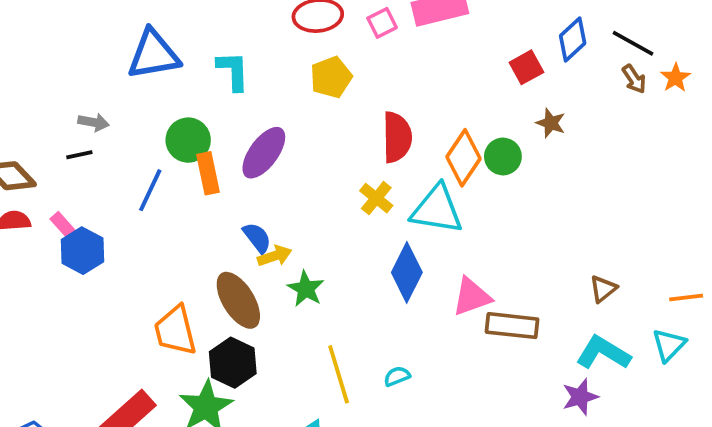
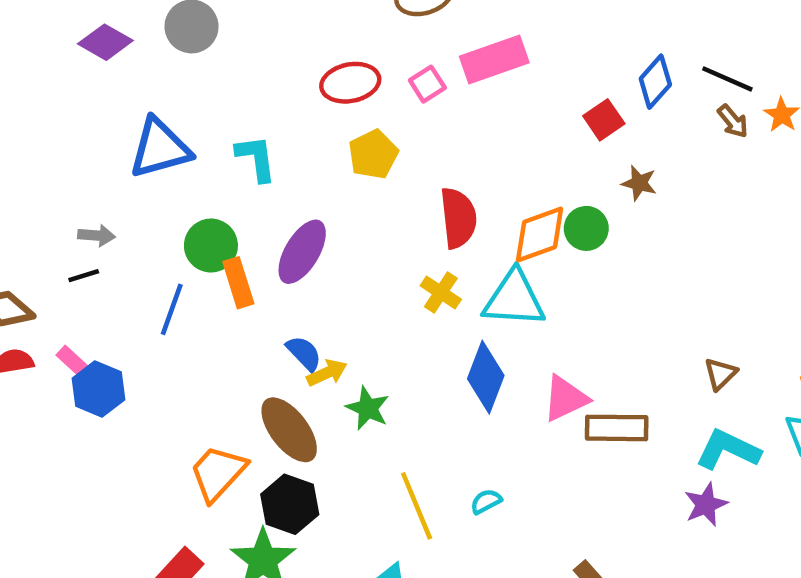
orange diamond: (463, 158) -> (540, 234), turned 42
orange trapezoid: (175, 331) -> (218, 473), turned 62

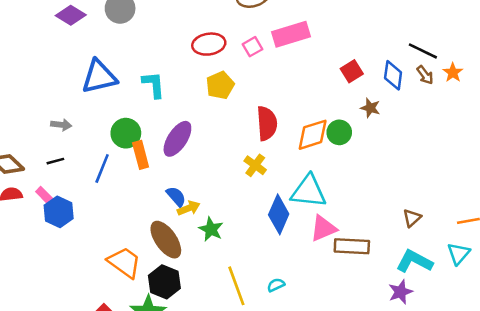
blue diamond: (655, 82) -> (393, 75), moved, turned -36
black line: (84, 276) -> (55, 161), moved
cyan triangle: (514, 299) -> (309, 191), moved
orange trapezoid: (218, 473) -> (124, 262), turned 81

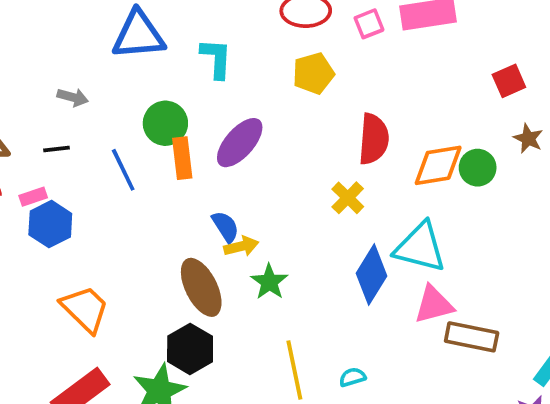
blue line: (102, 168) -> (123, 170), turned -56
pink rectangle: (44, 195) -> (33, 197), turned -72
orange trapezoid: (124, 262) -> (85, 309), moved

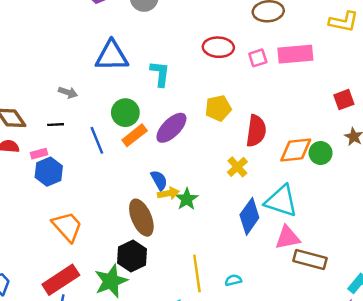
yellow pentagon: (313, 73) -> (218, 108), moved
orange rectangle: (182, 158) -> (135, 135), turned 55
green star: (269, 282) -> (187, 199), moved

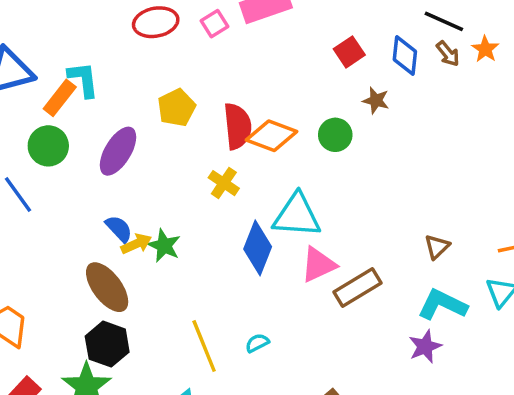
orange rectangle: (135, 135) -> (60, 98), moved
orange diamond: (296, 150) -> (271, 136), moved, turned 40
brown rectangle: (310, 260) -> (357, 287), turned -32

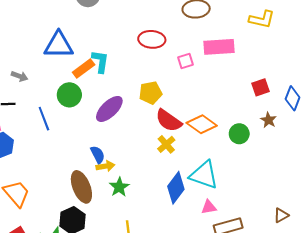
pink square: (215, 24) -> (185, 61), moved
red semicircle: (237, 126) -> (169, 121), moved, turned 116
green star: (164, 246) -> (119, 187), moved
pink triangle: (318, 265) -> (209, 207), size x0.7

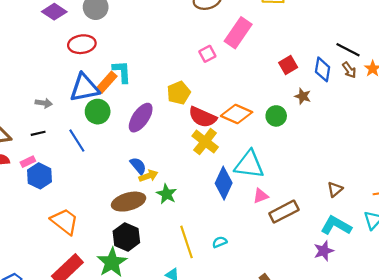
red ellipse: (152, 39) -> (82, 44), moved
blue triangle: (59, 45) -> (84, 88), moved
pink rectangle: (219, 47) -> (238, 33), turned -40
yellow cross: (166, 144) -> (205, 142), size x1.4
brown ellipse: (81, 187) -> (129, 202), turned -72

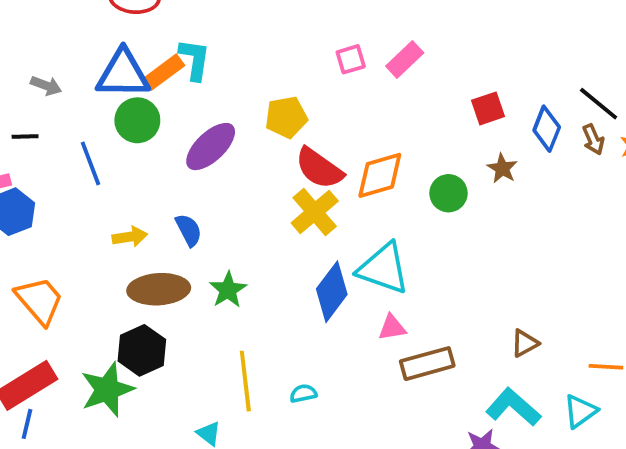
pink rectangle: (238, 33) -> (405, 60), moved, size x0.7
orange diamond: (237, 114) -> (380, 175), turned -52
yellow arrow: (148, 176) -> (130, 237), moved

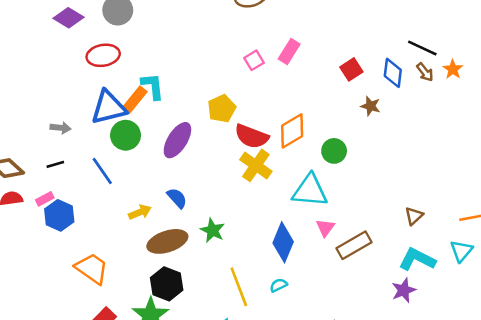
green circle: (449, 193) -> (334, 151), moved
blue diamond: (332, 292) -> (283, 242), moved
pink triangle: (392, 328) -> (325, 228), turned -30

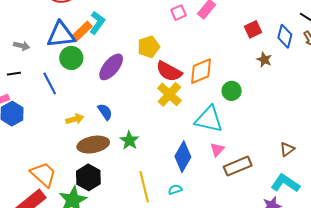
cyan L-shape: (153, 86) -> (97, 23), turned 35
orange trapezoid: (92, 269) -> (43, 174), moved

